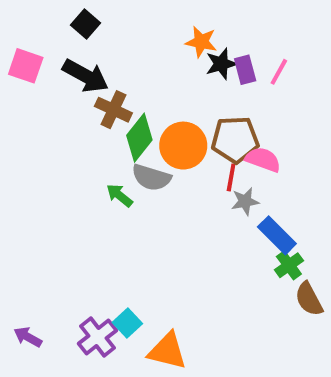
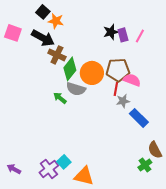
orange star: (201, 42) -> (56, 21), moved
green cross: (289, 265) -> (145, 165), moved

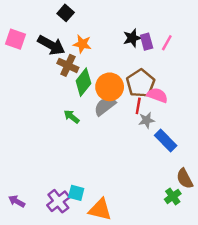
black square: (43, 12) -> (66, 13), moved
orange star: (56, 21) -> (82, 44), moved
brown pentagon: (118, 70) -> (141, 83), turned -30
gray semicircle: (76, 89) -> (105, 106), moved, turned 126
cyan square: (64, 162) -> (76, 193), turned -32

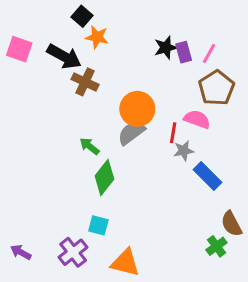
orange star: (82, 44) -> (97, 37), moved
green diamond: (83, 82) -> (104, 178), moved
brown pentagon: (141, 83) -> (216, 88), moved
cyan square: (76, 193) -> (98, 225), moved

